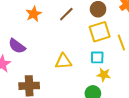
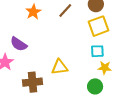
yellow triangle: (63, 61) -> (59, 67), moved

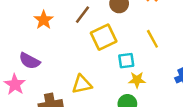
yellow square: (99, 26) -> (104, 37), moved

